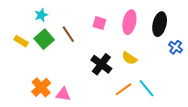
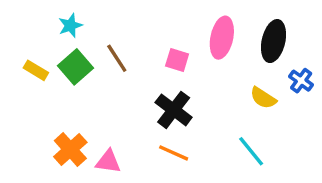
pink square: (99, 23) -> (177, 60), moved
yellow semicircle: (129, 58) -> (263, 98), moved
orange line: (123, 89) -> (174, 153), moved, turned 60

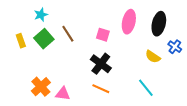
yellow rectangle: (36, 70) -> (21, 41), turned 40

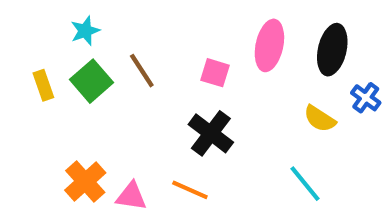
orange line: (101, 89) -> (190, 190), moved

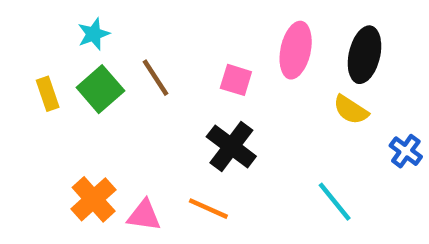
blue cross: (366, 98) -> (406, 151), moved
yellow semicircle: (320, 119) -> (351, 110), moved

